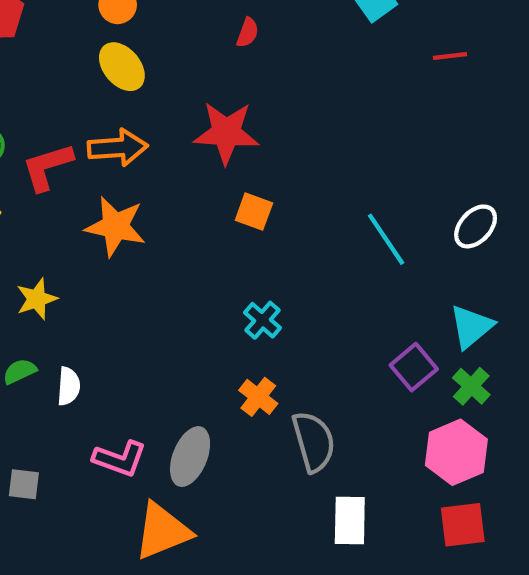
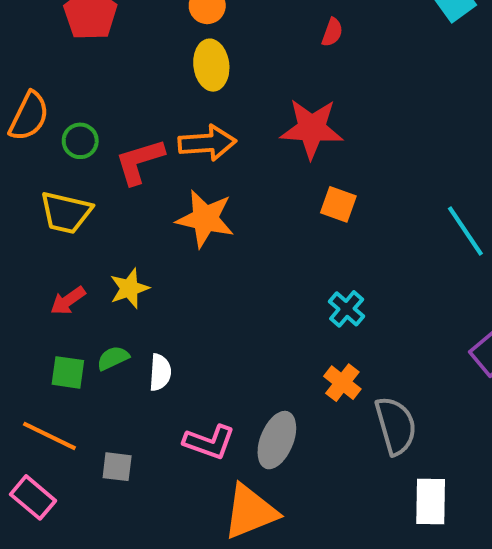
yellow ellipse: (122, 67) -> (211, 65), turned 33

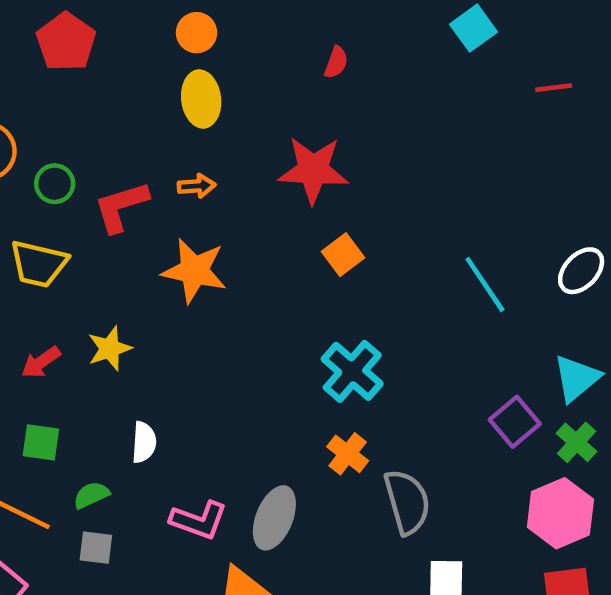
orange arrow: (207, 143) -> (197, 186), size x0.6
orange square: (338, 204) -> (343, 255), turned 33
cyan cross: (347, 309) -> (352, 371), size x1.5
green semicircle: (113, 358) -> (91, 495), moved

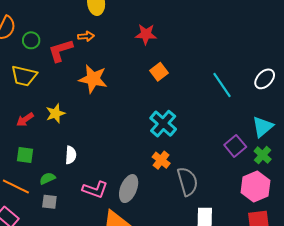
red star: (313, 170) -> (146, 34), size x0.7
orange arrow: (197, 186) -> (86, 36), moved

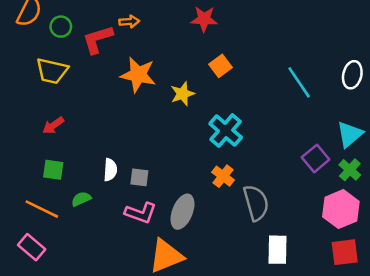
white ellipse: (265, 79) -> (352, 75), turned -30
yellow star: (55, 113) -> (182, 94), moved
gray square: (49, 202) -> (139, 177), moved

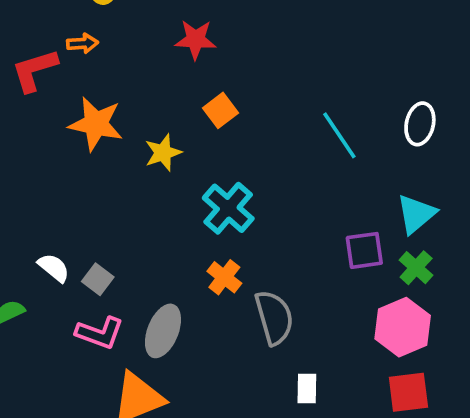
purple square: (316, 158) -> (364, 250), turned 32
white semicircle: (110, 170) -> (54, 268), turned -55
gray square: (139, 177) -> (98, 279), turned 30
white rectangle: (278, 250) -> (307, 388), size x0.7

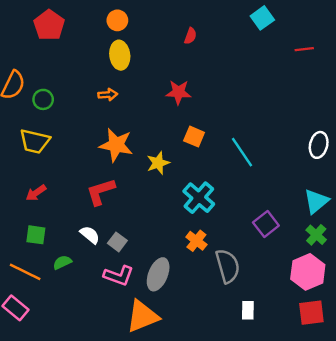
red L-shape: (35, 70) -> (101, 192), moved
orange square: (221, 110) -> (194, 137), turned -30
cyan line: (339, 135) -> (242, 152), moved
purple square: (364, 250) -> (266, 224), moved, turned -30

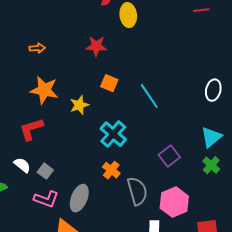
yellow ellipse: (120, 55) -> (128, 15), moved
pink hexagon: (308, 272) -> (174, 202), moved

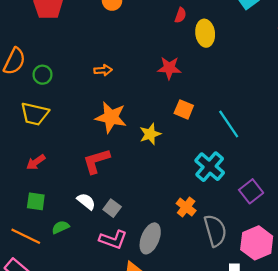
cyan cross: (113, 134) -> (210, 167), moved

